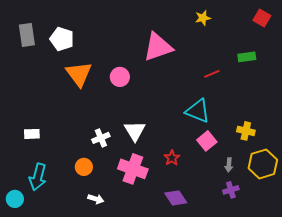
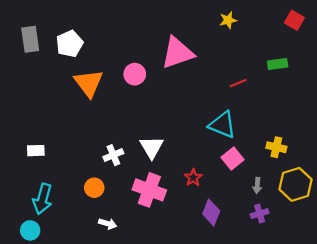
white pentagon: (62, 39) -> (70, 44), turned 30
pink circle: (120, 77) -> (135, 74), moved
purple diamond: (176, 198) -> (211, 212), moved, turned 55
cyan circle: (15, 199) -> (30, 230), moved

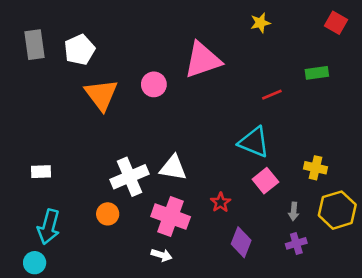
white triangle: (152, 147) -> (173, 168), turned -50
white cross: (113, 155) -> (129, 177), size x1.6
white arrow: (108, 224) -> (162, 255), moved

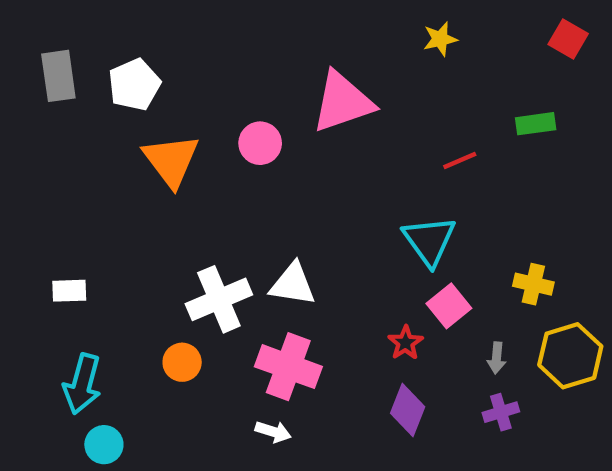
cyan triangle: (254, 142) -> (429, 241), turned 32
red star: (221, 202) -> (405, 343), moved
cyan circle: (35, 263) -> (104, 445), moved

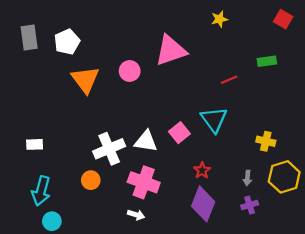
pink square: (449, 306) -> (179, 133), moved
purple diamond: (408, 410) -> (203, 204), size x1.4

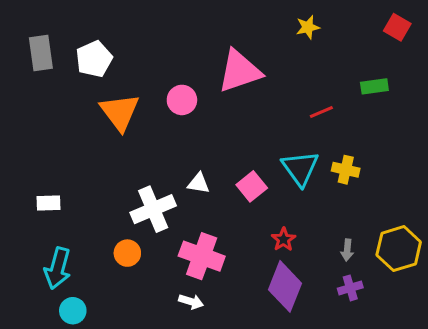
white triangle: (146, 141) -> (199, 183), moved, size x0.7
yellow cross: (266, 141) -> (346, 170), moved

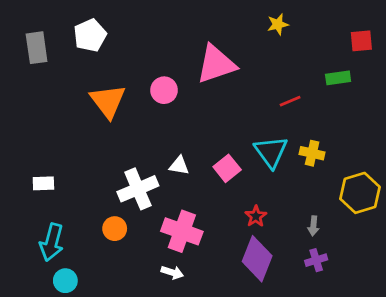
red square: (397, 27) -> (361, 41), moved, turned -35
white pentagon: (94, 59) -> (90, 35), moved
yellow hexagon: (399, 249) -> (360, 193), moved

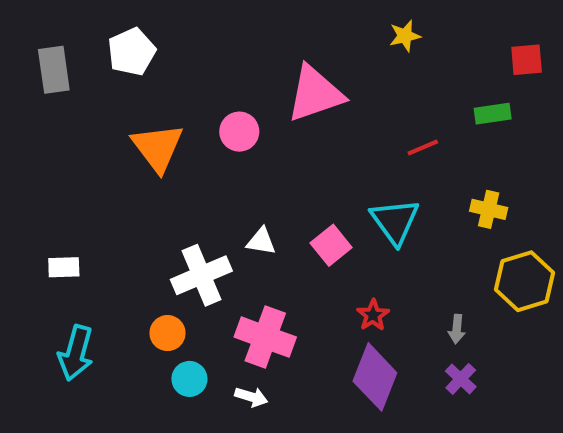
yellow cross: (312, 153) -> (489, 209), moved
purple cross: (316, 260) -> (461, 379), turned -30
cyan circle: (65, 281) -> (189, 379), moved

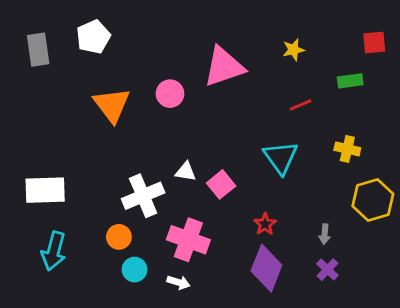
yellow star: (405, 36) -> (293, 50), moved
pink square: (331, 245) -> (221, 184), moved
white rectangle: (64, 267) -> (45, 190), size x1.8

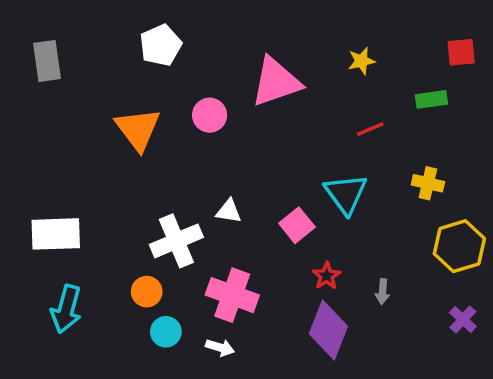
white pentagon: (93, 37) -> (161, 45), moved
pink square: (221, 184) -> (297, 225), moved
gray arrow: (325, 234) -> (383, 292), moved
purple cross: (327, 270) -> (463, 320), moved

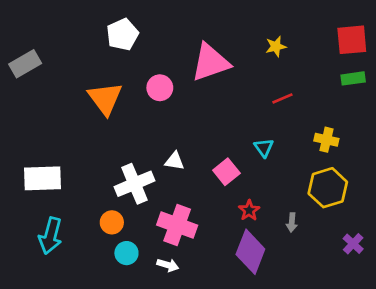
red square: (461, 52) -> (352, 40), size x1.4
gray rectangle: (47, 61) -> (25, 64), moved, turned 68
green rectangle: (431, 99) -> (353, 78), moved
cyan triangle: (346, 194) -> (264, 148), size x0.6
yellow hexagon: (459, 246) -> (328, 188), moved

